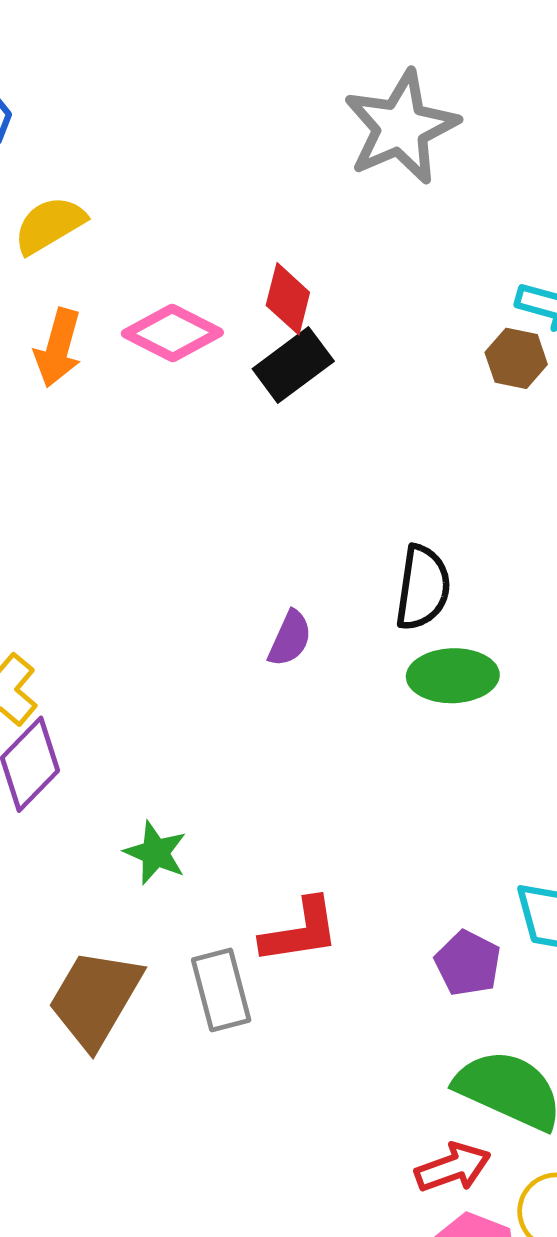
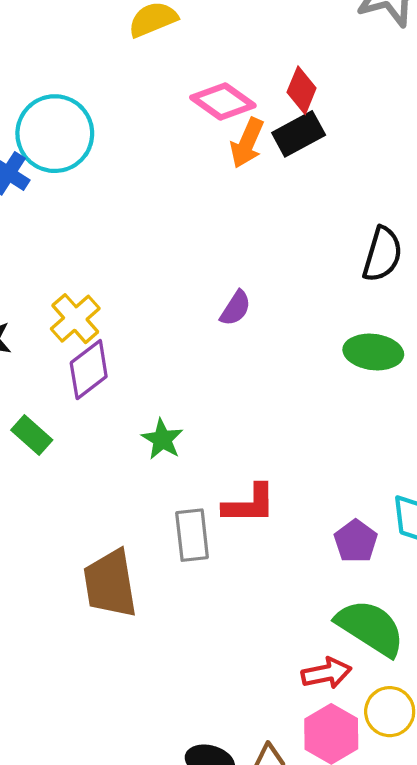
orange arrow: (58, 348) -> (247, 143), moved
black semicircle: (423, 588) -> (382, 254), moved
purple semicircle: (290, 638) -> (235, 308), moved
brown trapezoid: (95, 999) -> (110, 584), moved, turned -48

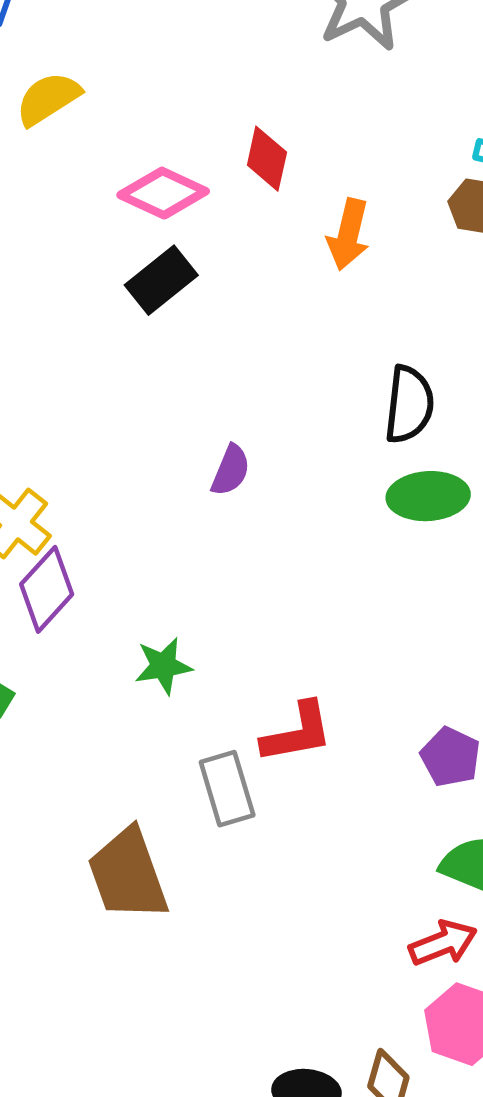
black rectangle: (299, 134) -> (161, 280), moved
orange arrow: (247, 143) -> (348, 234), moved
black semicircle: (382, 254) -> (409, 404), moved
green star: (162, 439) -> (163, 666), turned -30

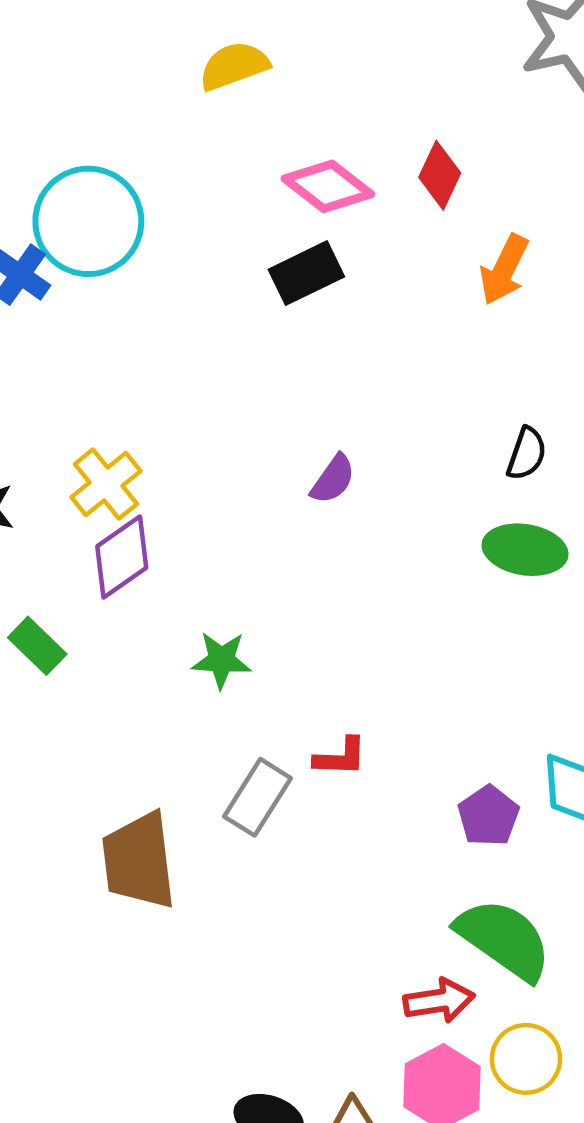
black semicircle: (409, 404) -> (527, 454), size x0.7
red L-shape: (297, 733) -> (340, 757), size x0.7
gray rectangle: (227, 789) -> (258, 797), turned 36

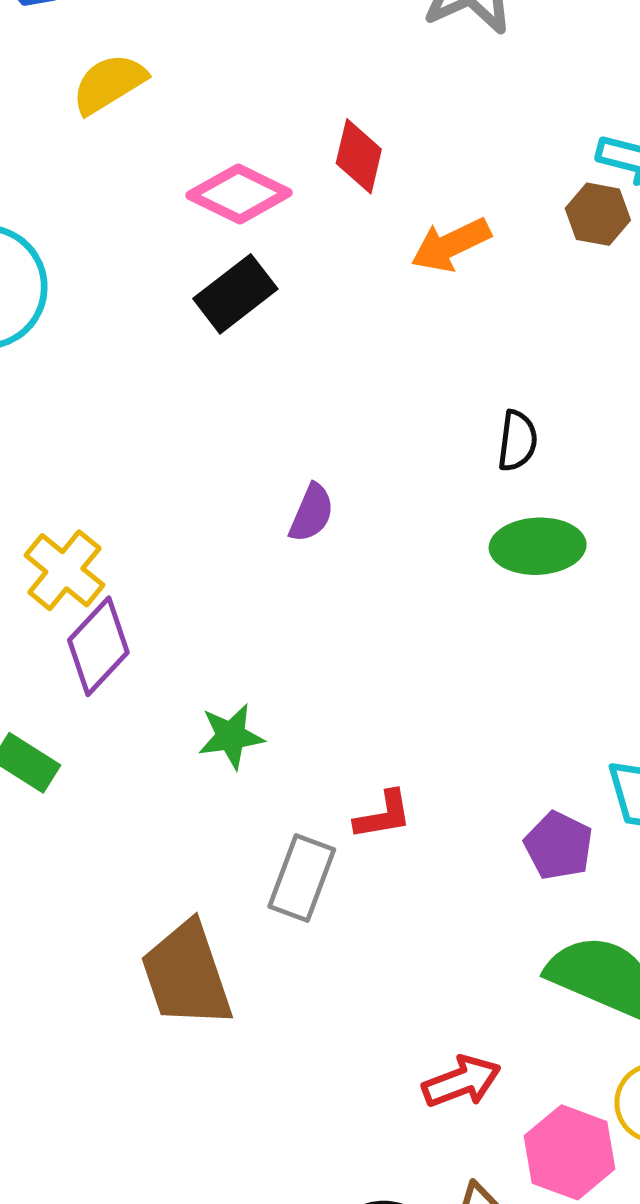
orange arrow: (504, 270) -> (451, 245), turned 50
red arrow: (439, 1001) -> (462, 1081), moved

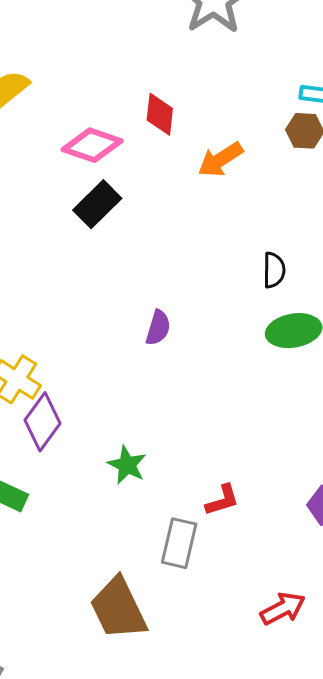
green star: (231, 736) -> (127, 465), turned -30
red arrow: (462, 1081) -> (283, 609), moved

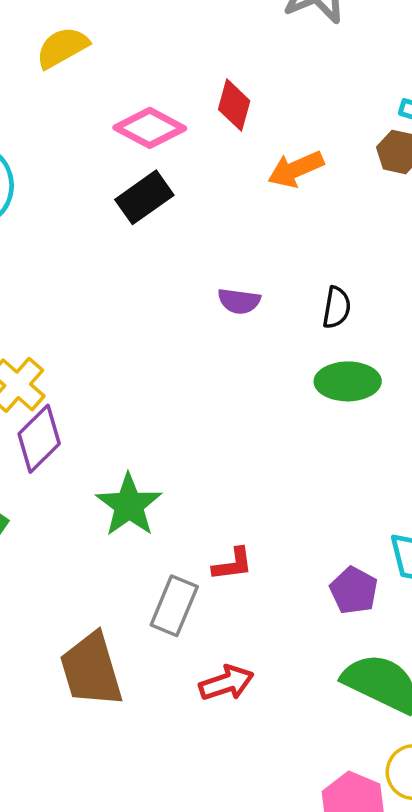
purple semicircle: (158, 328) -> (239, 301), moved, turned 72
green star: (127, 465) -> (129, 505), size x1.4
red arrow: (283, 609) -> (226, 683), moved

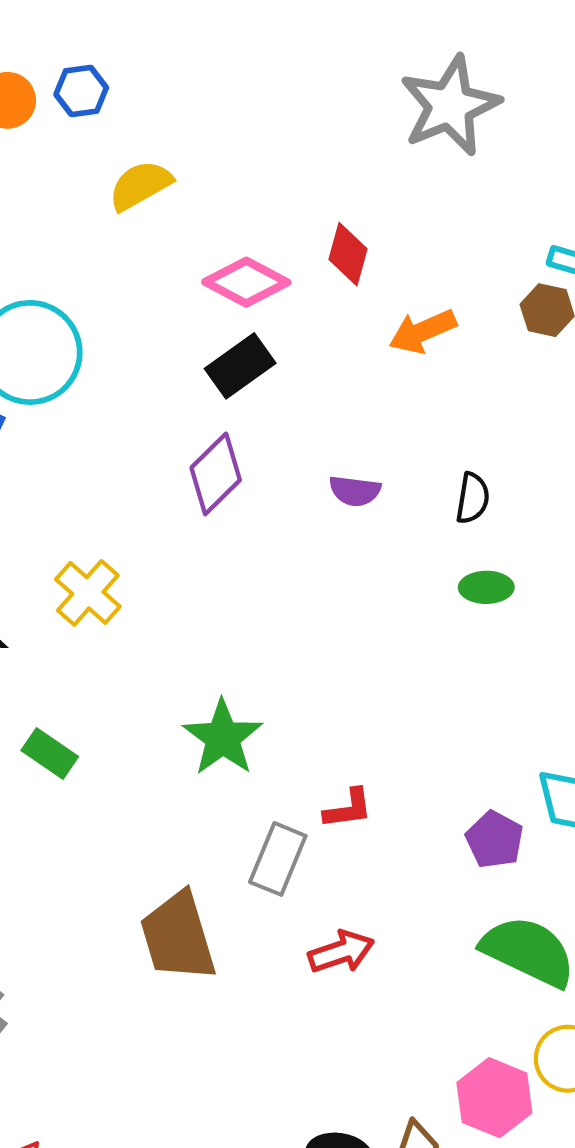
green ellipse: (348, 381) -> (486, 587), size x0.7
purple diamond: (39, 439) -> (216, 474), moved

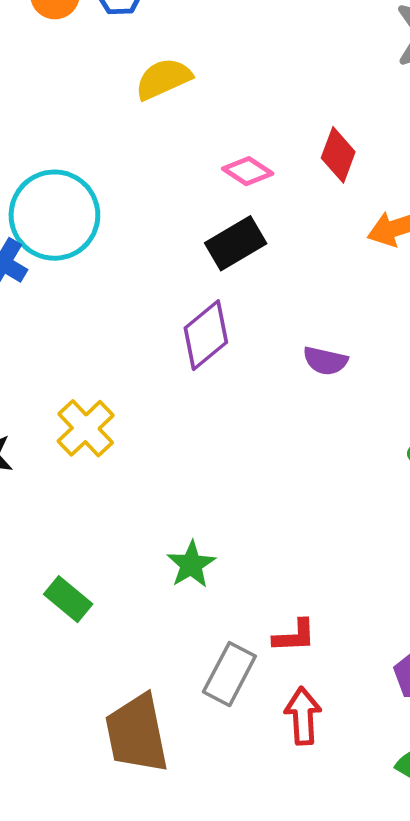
pink diamond: (246, 282) -> (248, 171), size x0.7
green star: (223, 738) -> (191, 564), size x0.7
green rectangle: (50, 754) -> (68, 599), moved
red arrow: (341, 952) -> (303, 716), moved, turned -80

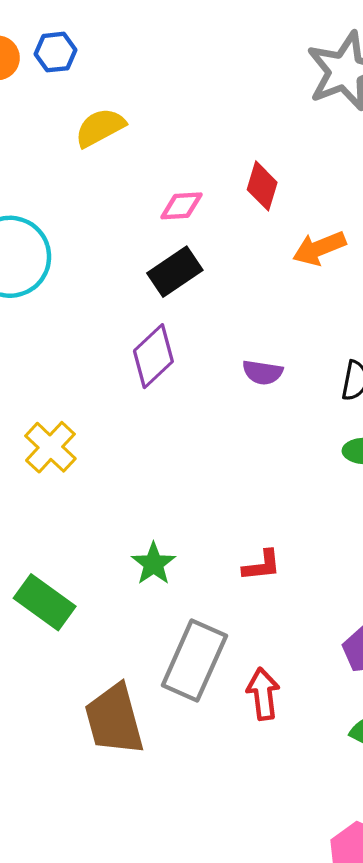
pink diamond: (248, 171) -> (181, 206), turned -33
green rectangle: (68, 599) -> (45, 602), size x1.4
red L-shape: (294, 636) -> (262, 565), moved
gray rectangle: (229, 674) -> (194, 660), size x1.4

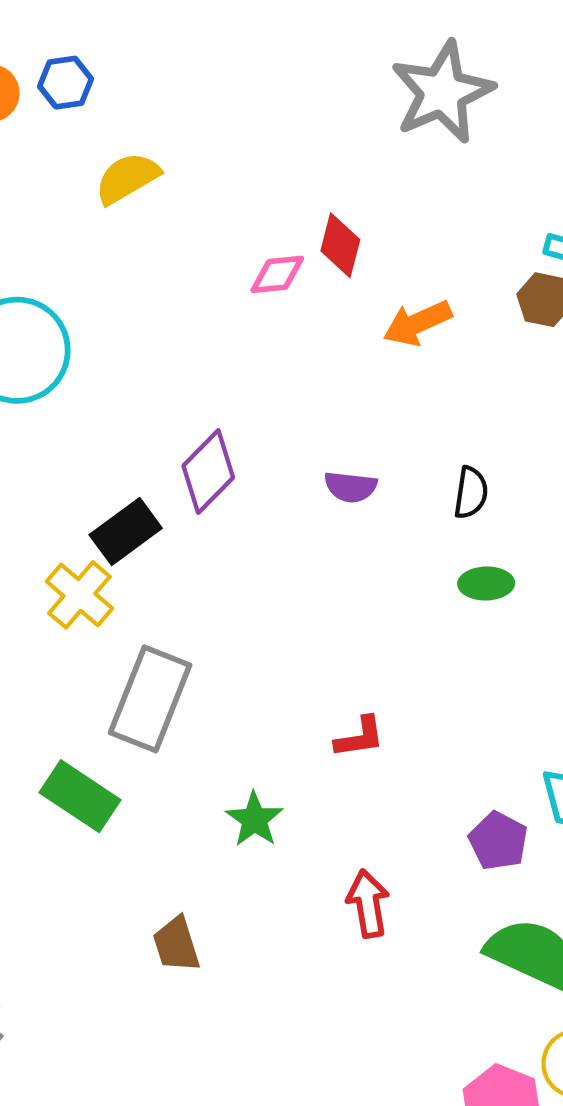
pink diamond: (181, 206) -> (277, 274), moved
black rectangle: (175, 272) -> (126, 531), moved
green star: (154, 564) -> (254, 819), moved
gray rectangle: (194, 660) -> (150, 699), moved
brown trapezoid: (114, 719) -> (176, 944), size x0.6

